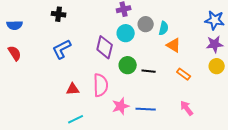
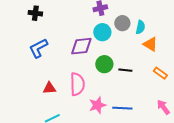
purple diamond: (105, 47) -> (81, 46), turned 70

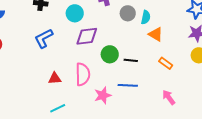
cyan circle: (102, 32) -> (75, 13), moved
blue line: (122, 108) -> (128, 85), moved

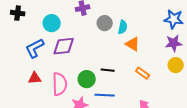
blue L-shape: (44, 38) -> (35, 48), moved
green circle: (110, 54) -> (87, 79), moved
red triangle: (55, 78) -> (35, 78), moved

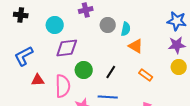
blue L-shape: (35, 48) -> (24, 56), moved
black line: (108, 70) -> (111, 72), turned -64
green circle: (87, 79) -> (84, 70), moved

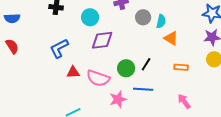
green circle: (84, 70) -> (126, 68), moved
orange rectangle: (146, 75) -> (181, 67), turned -32
pink semicircle: (63, 86) -> (98, 78), turned 110

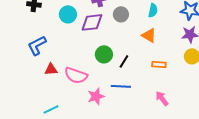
cyan semicircle: (161, 21) -> (153, 10), moved
purple diamond: (102, 40) -> (92, 22), moved
green circle: (126, 68) -> (104, 54), moved

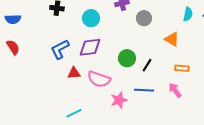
cyan semicircle: (153, 10) -> (188, 14), moved
purple diamond: (92, 22) -> (90, 47), moved
pink arrow: (162, 98) -> (175, 90), moved

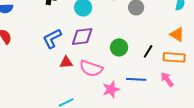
orange triangle: (172, 39) -> (177, 34), moved
black line: (147, 65) -> (148, 51), moved
orange rectangle: (182, 68) -> (174, 57), size x1.5

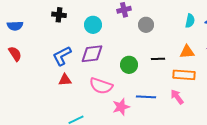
orange triangle: (177, 34) -> (187, 52), turned -35
black line: (148, 51) -> (158, 59), moved, turned 56
red triangle: (66, 62) -> (65, 80), moved

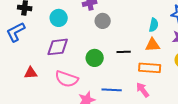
cyan semicircle: (190, 21) -> (154, 25), moved
gray circle: (146, 25) -> (103, 21), moved
blue L-shape: (62, 56) -> (16, 32), moved

